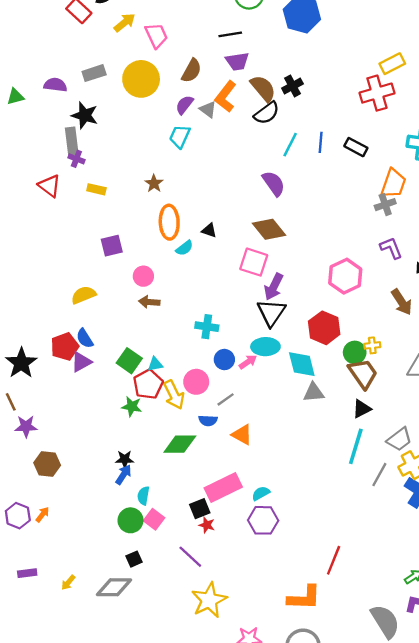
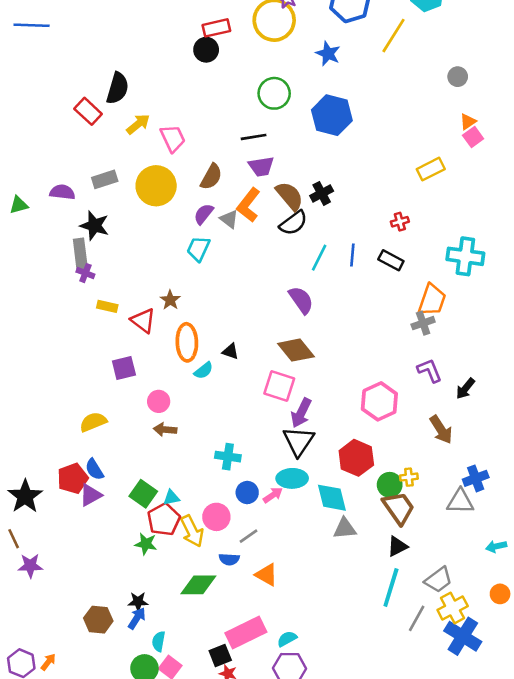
red cross: (377, 93) -> (400, 222), moved, size x0.5
red triangle: (49, 186) -> (143, 321), moved
brown hexagon: (47, 464) -> (98, 620), moved

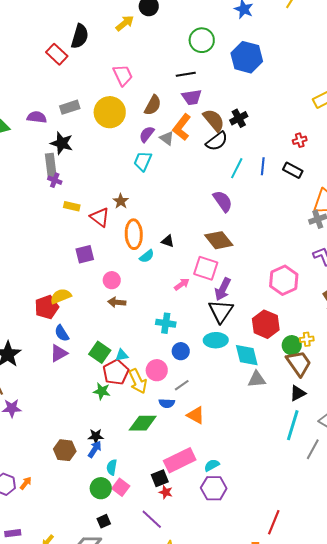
yellow arrow: (138, 124) -> (125, 23), moved
red pentagon: (73, 478) -> (47, 307), moved
pink arrow: (273, 495) -> (182, 284), moved

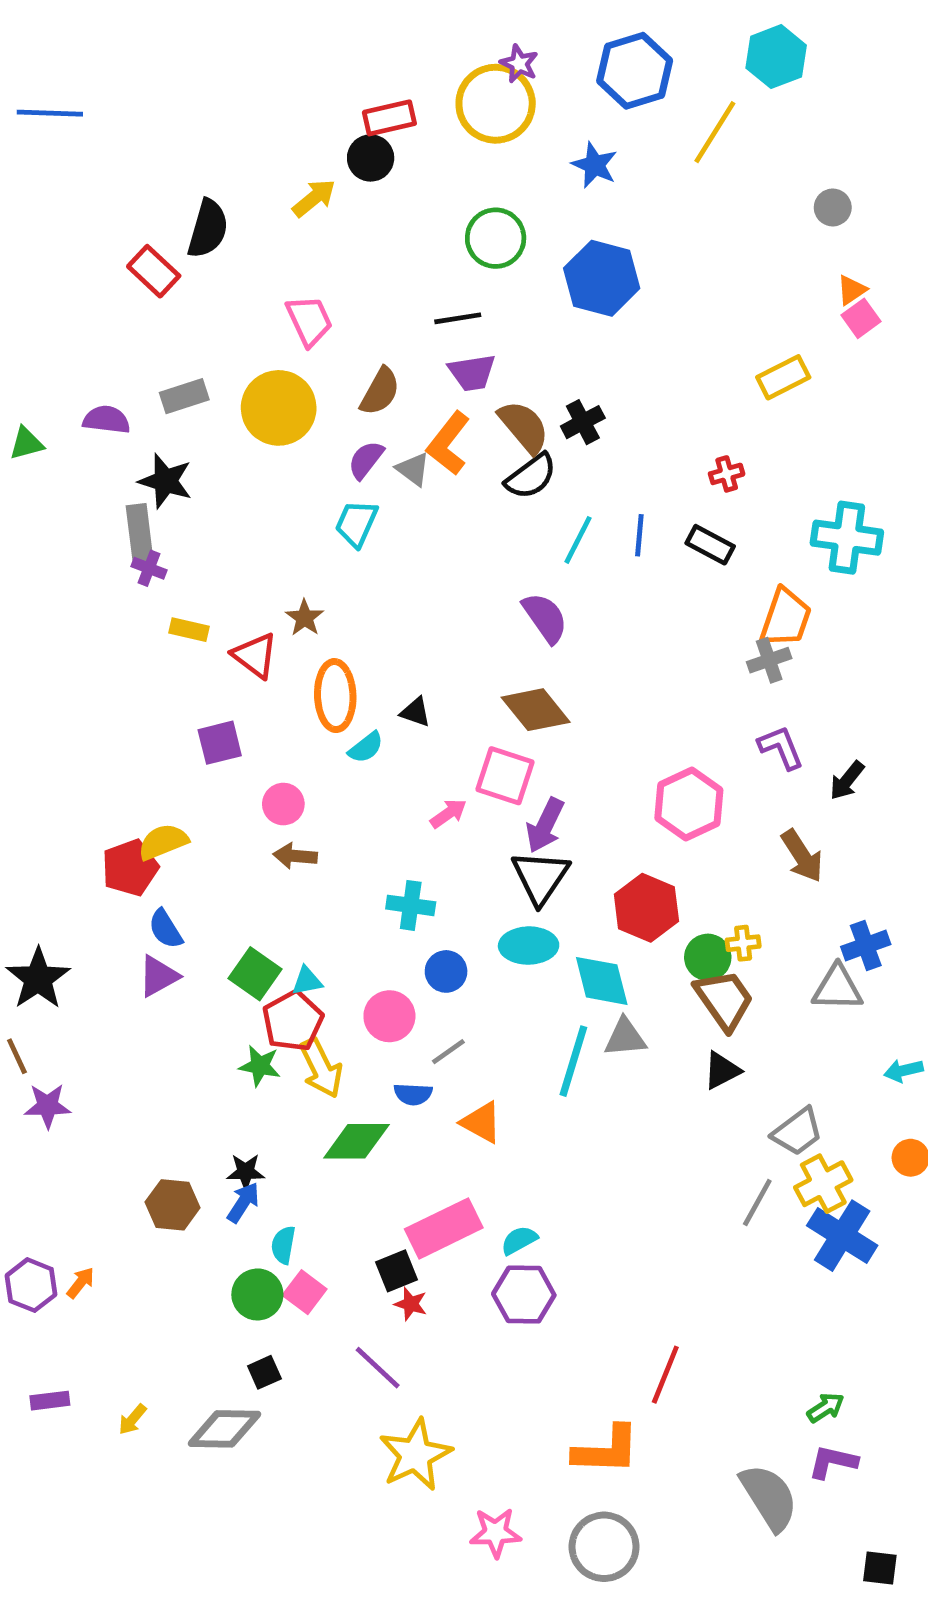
yellow arrow: (138, 381) -> (321, 1068), moved
cyan line: (293, 425) -> (573, 1061), moved

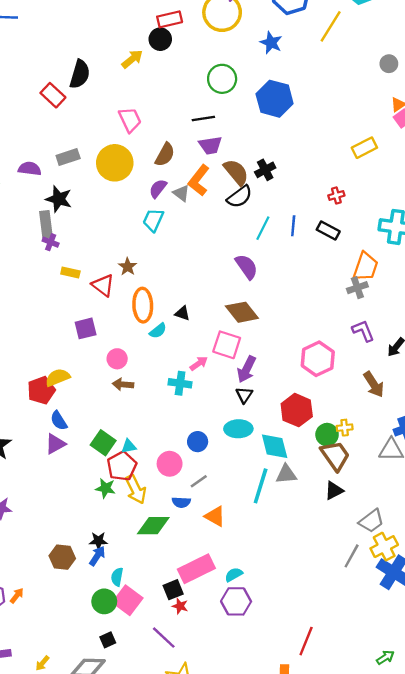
black triangle: (540, 877) -> (244, 395), size x0.6
cyan cross: (411, 905) -> (180, 383), moved
pink square: (305, 1292) -> (128, 600), size x1.4

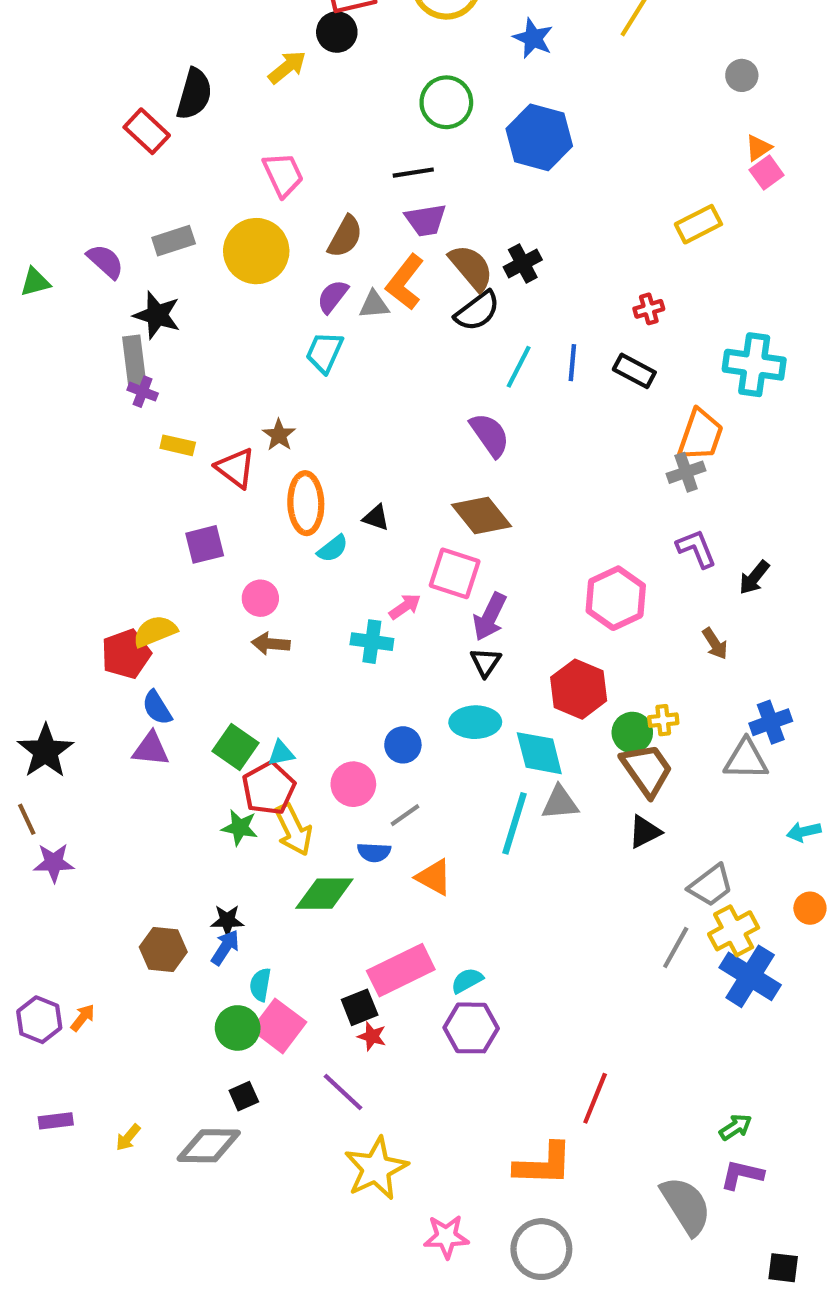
purple semicircle: (30, 169) -> (105, 261), turned 35
gray triangle: (181, 193) -> (374, 305), turned -42
brown arrow: (374, 384) -> (715, 644), size x0.7
purple triangle: (55, 444) -> (151, 749), turned 35

